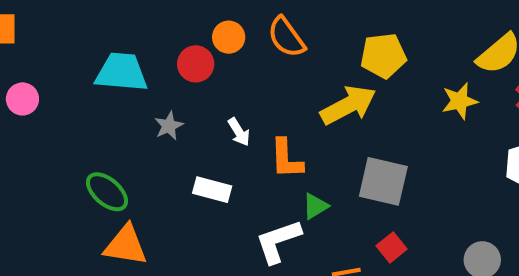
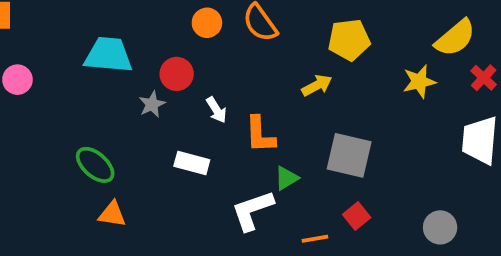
red circle: (196, 64) -> (177, 74), moved
yellow arrow: (348, 105) -> (317, 85), size x0.6
orange triangle: (126, 245) -> (112, 214), size x0.7

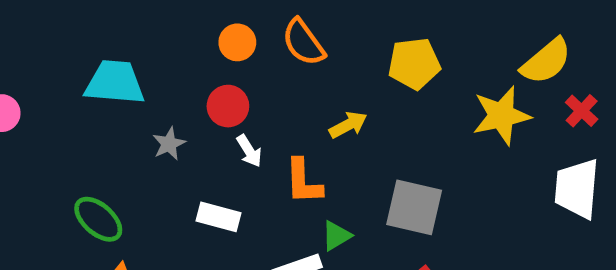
red circle: (177, 74) -> (228, 106), moved
yellow star: (419, 82) -> (501, 115), size x1.4
yellow arrow: (317, 85) -> (348, 125), moved

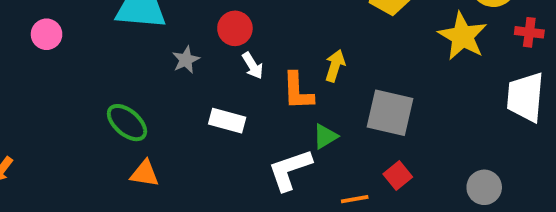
red cross: (582, 111) -> (529, 32), turned -36
yellow star: (501, 115) -> (463, 36), turned -30
yellow arrow: (348, 125) -> (335, 66), moved, turned -44

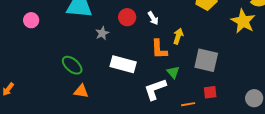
white arrow: (253, 66) -> (153, 18), moved
white rectangle: (227, 121) -> (123, 64), size x1.4
green triangle: (325, 136) -> (173, 72), turned -40
red square: (398, 176) -> (210, 92), turned 32

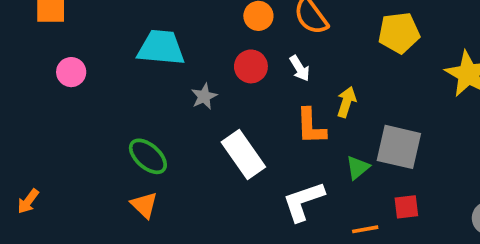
white rectangle: (123, 64) -> (243, 154), turned 40
green triangle: (173, 72) -> (358, 168), moved, turned 32
orange triangle: (81, 91) -> (144, 205), moved, turned 35

